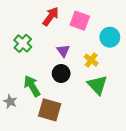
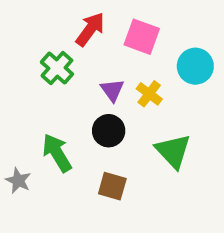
green cross: (23, 43) -> (57, 68), moved
yellow cross: (91, 60) -> (149, 94), moved
brown square: (50, 110) -> (112, 186), moved, size x0.7

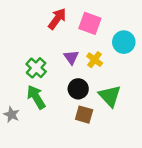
green cross: (57, 68) -> (36, 68), moved
black circle: (109, 131) -> (78, 89), moved
brown square: (112, 186) -> (84, 115), moved

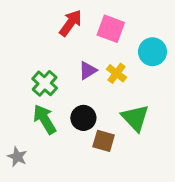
purple triangle: (71, 57) -> (88, 70), turned 35
black circle: (78, 89) -> (83, 118), moved
gray star: (12, 115) -> (17, 157), moved

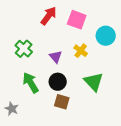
purple triangle: (88, 70) -> (56, 57), moved, turned -40
green cross: (45, 83) -> (24, 49), moved
brown square: (104, 141) -> (62, 102), moved

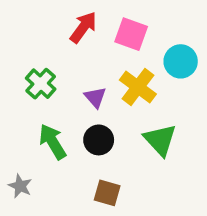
yellow cross: (81, 51) -> (138, 87), size x1.5
brown square: (62, 102) -> (107, 193), moved

